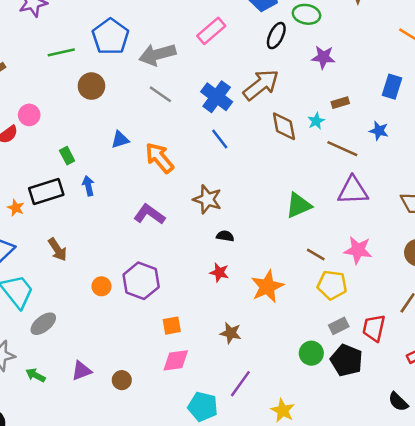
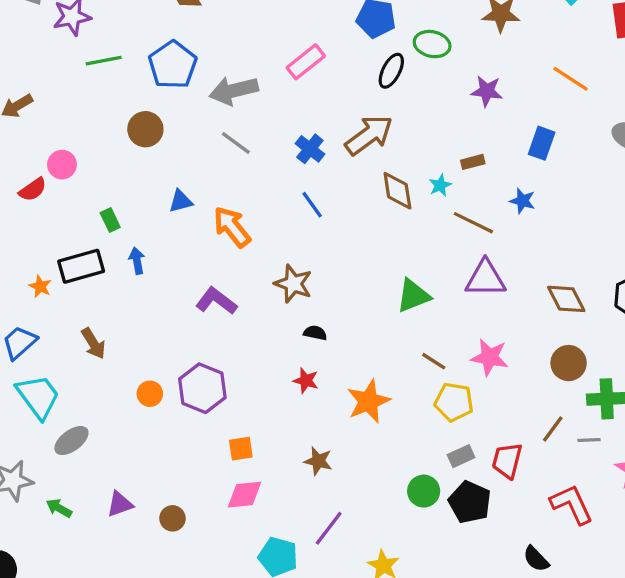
green line: (61, 52) -> (104, 61), moved
purple star: (323, 57) -> (487, 91), moved
blue cross: (217, 97) -> (310, 149), size x0.7

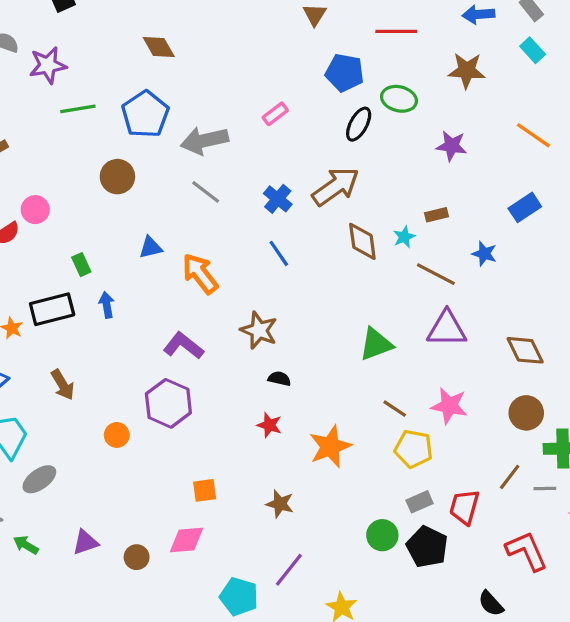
pink rectangle: (306, 62) -> (275, 114), size x0.7
blue rectangle: (542, 143) -> (525, 207), moved, turned 36
purple hexagon: (202, 388) -> (168, 403), moved
pink diamond: (245, 495) -> (186, 540), moved

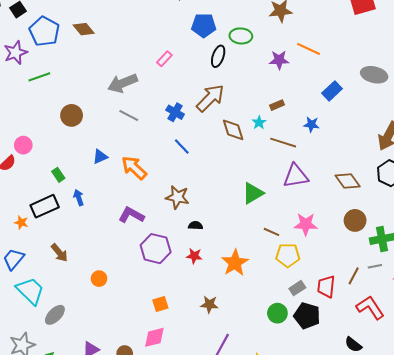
blue pentagon: (145, 114) -> (44, 31), moved
orange line: (533, 135) -> (309, 49), moved
purple hexagon: (168, 403) -> (156, 249), moved
brown line: (510, 477) -> (354, 276), moved

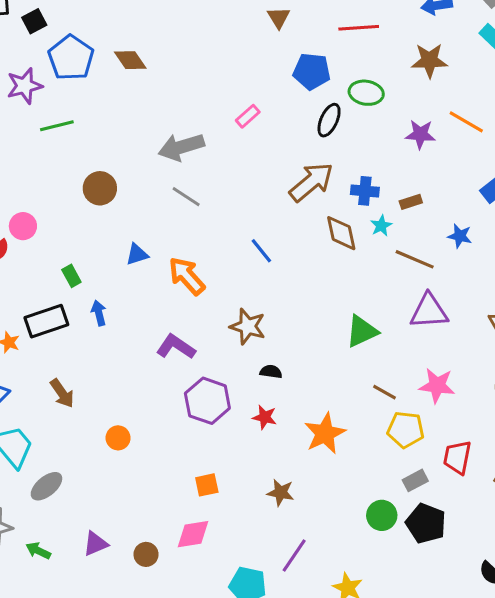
blue cross: (175, 112) -> (365, 191), moved, turned -30
red trapezoid: (326, 287) -> (457, 457), moved

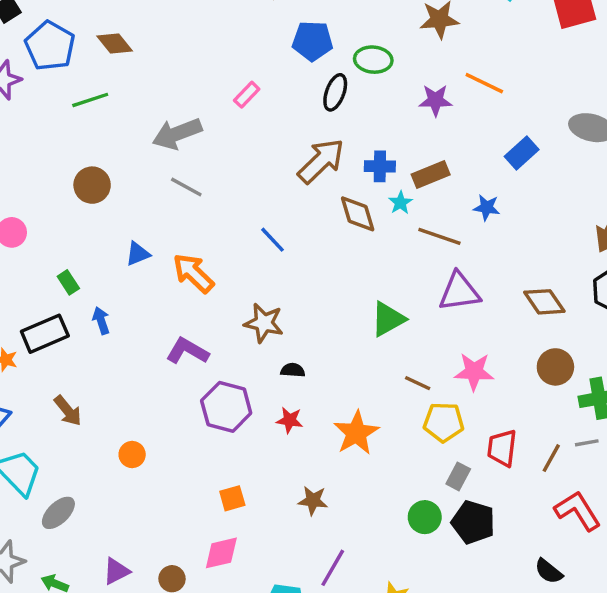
green line: (57, 126) -> (90, 100), moved
brown rectangle: (411, 202) -> (431, 174), size x1.5
gray rectangle: (415, 480) -> (458, 476), turned -30

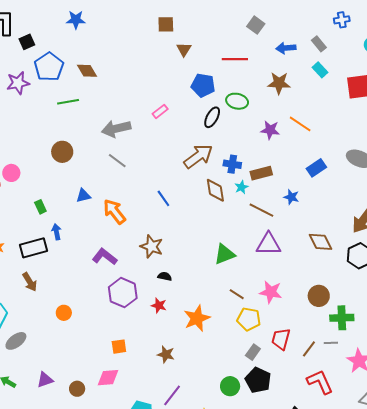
brown diamond: (544, 302) -> (321, 242), moved
black rectangle: (45, 334) -> (34, 248), moved
green circle: (425, 517) -> (230, 386), moved

